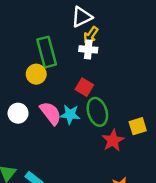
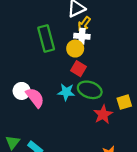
yellow circle: (36, 74) -> (75, 49), moved
green ellipse: (97, 112) -> (90, 90), turned -55
pink semicircle: (51, 113) -> (35, 98), moved

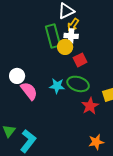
green rectangle: (46, 38) -> (53, 36), moved
red square: (79, 69) -> (80, 60), moved, turned 32
white circle: (22, 91) -> (17, 76), moved

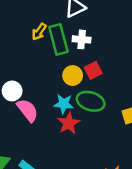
yellow arrow: (73, 25) -> (39, 32), moved
yellow circle: (65, 47) -> (73, 76), moved
red star: (90, 106) -> (69, 123), moved

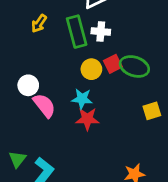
yellow arrow: (39, 32) -> (39, 23), moved
green ellipse: (91, 101) -> (134, 66), moved
red star: (69, 123) -> (87, 119), turned 30

